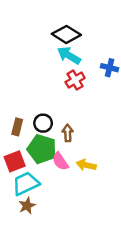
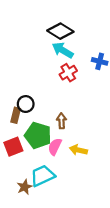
black circle: (43, 123) -> (26, 104), moved
pink semicircle: (60, 161) -> (55, 147), turned 60
cyan trapezoid: (26, 183) -> (42, 176), moved

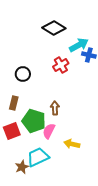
cyan arrow: (63, 50) -> (79, 45), moved, turned 120
black circle: (26, 104) -> (23, 74), moved
yellow arrow: (78, 150) -> (72, 144), moved

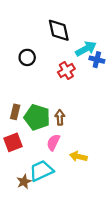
black diamond: (54, 28) -> (59, 30), turned 45
black circle: (23, 74) -> (27, 57), moved
green pentagon: (34, 121) -> (37, 117), moved

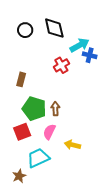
black circle: (27, 57) -> (25, 30), moved
brown rectangle: (15, 112) -> (21, 79), moved
red square: (13, 142) -> (22, 132), moved
brown star: (24, 182) -> (19, 176), moved

